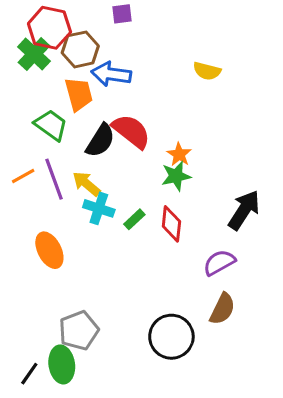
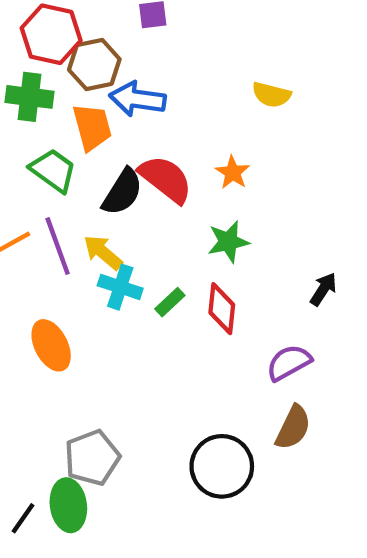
green cross: (34, 54) -> (29, 97), moved, turned -36
orange star: (179, 154) -> (233, 173), moved
black arrow: (244, 210) -> (323, 289), size x0.6

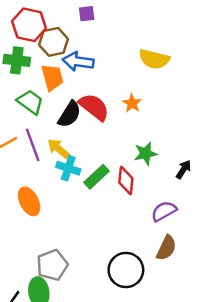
yellow semicircle: (271, 95) -> (154, 59), size x1.4
green star: (228, 242) -> (146, 154), moved
green rectangle: (170, 302) -> (96, 177), size x1.5

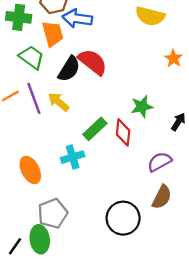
orange star: (132, 103) -> (174, 58), moved
cyan cross: (68, 168) -> (73, 157), moved, turned -35
orange ellipse: (29, 201) -> (30, 170), moved

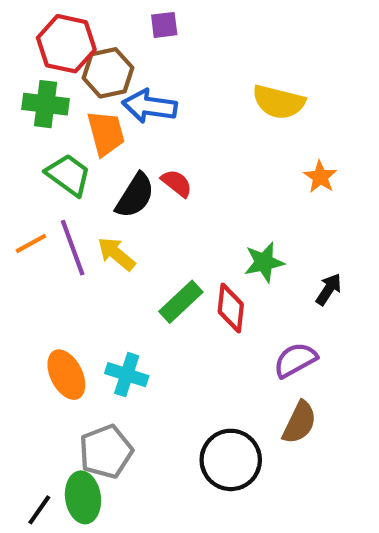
red semicircle: (93, 62) -> (177, 183), size x0.6
cyan cross: (73, 157) -> (127, 375), moved, turned 35

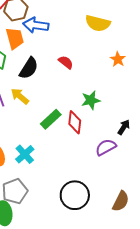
red semicircle: (177, 183) -> (66, 62), moved
black arrow: (329, 289) -> (124, 127), moved
cyan cross: (127, 375) -> (25, 154), turned 30
brown semicircle: (299, 422) -> (121, 201), moved

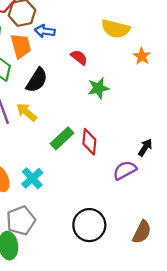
blue arrow: (36, 25) -> (45, 31), size x0.7
orange star: (118, 59) -> (142, 56), moved
red semicircle: (66, 62) -> (79, 57), moved
green star: (91, 100) -> (98, 88), moved

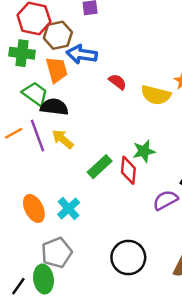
yellow semicircle: (116, 29) -> (156, 95), moved
blue arrow: (45, 31) -> (82, 54), size x1.4
black semicircle: (37, 80) -> (54, 107), moved, turned -115
green star: (98, 88) -> (144, 151), moved

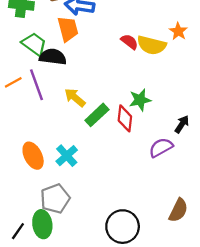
orange trapezoid: (57, 70) -> (68, 29), moved
red semicircle: (118, 82) -> (130, 42), moved
yellow arrow: (63, 139) -> (75, 98), moved
black circle: (128, 257) -> (123, 227), moved

